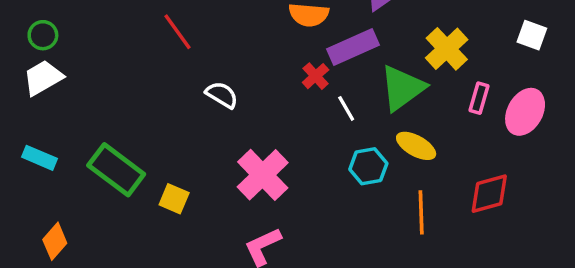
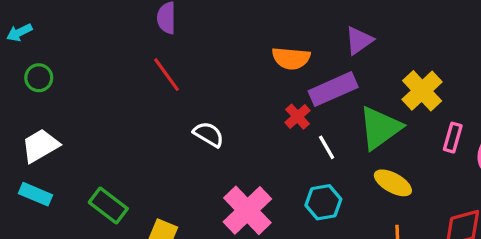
white trapezoid: (43, 78) -> (40, 146), moved
cyan hexagon: (368, 166) -> (323, 202), moved
green rectangle: (116, 170) -> (108, 206), size x0.7

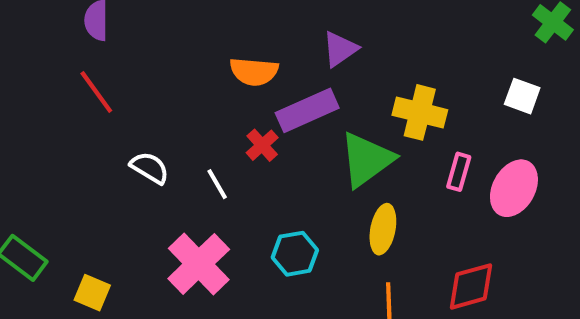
yellow cross: (422, 91) -> (420, 112), turned -33
white line: (327, 147) -> (217, 184), moved
yellow ellipse: (393, 183) -> (383, 229), turned 72

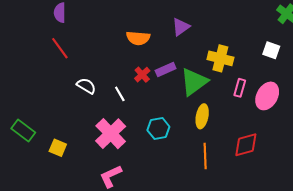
purple rectangle: (307, 110) -> (166, 70), moved, size x0.7

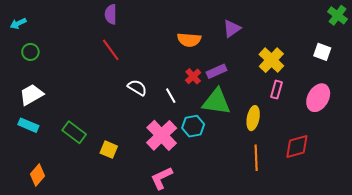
yellow cross: (220, 58) -> (271, 60), turned 30
green triangle: (194, 82) -> (216, 102), moved, turned 44
pink rectangle: (240, 88) -> (276, 90), moved
cyan hexagon: (158, 128) -> (193, 126), moved

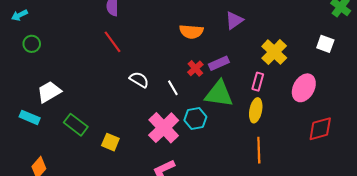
pink rectangle: (276, 90) -> (258, 82), moved
white trapezoid: (31, 95) -> (49, 92), moved
pink ellipse: (318, 98) -> (304, 88), moved
red diamond: (297, 147) -> (320, 129), moved

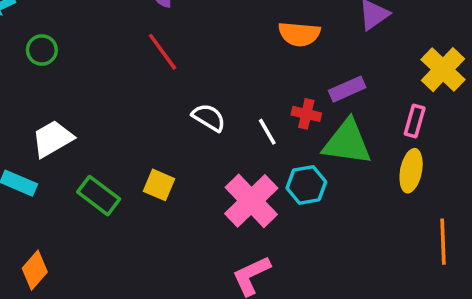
green circle: (32, 44) -> (42, 50), moved
red cross: (195, 68) -> (306, 114), moved, turned -35
yellow square: (110, 142) -> (159, 185), moved
orange line: (259, 150) -> (443, 242), moved

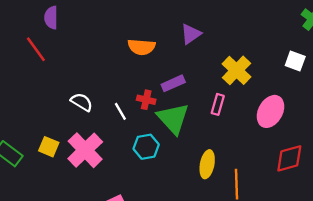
red line: (163, 52) -> (36, 49), moved
green triangle: (347, 142) -> (173, 118), turned 40
yellow ellipse: (411, 171) -> (207, 164), moved
pink cross: (251, 201) -> (85, 150), moved

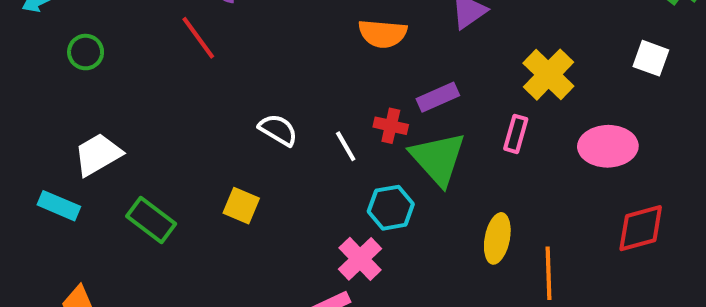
pink ellipse: (271, 111) -> (608, 146), turned 60
yellow square: (49, 147) -> (241, 206), moved
pink cross: (85, 150) -> (360, 259), moved, size x0.7

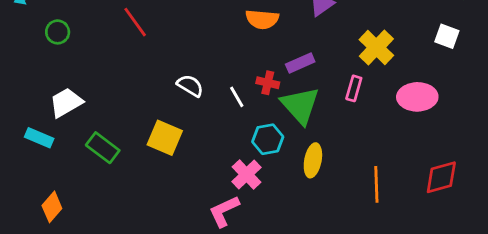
yellow square: (241, 206) -> (165, 138), size x1.4
red diamond: (641, 228) -> (441, 177), moved
yellow ellipse: (497, 238) -> (313, 160), moved

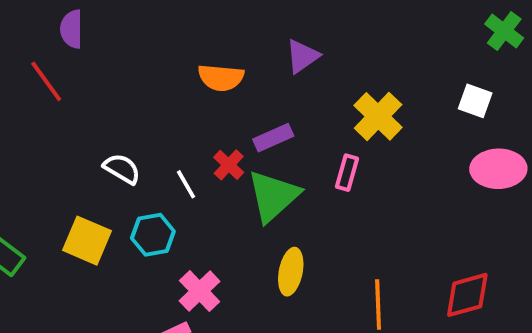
red cross: (268, 83) -> (229, 165), turned 30
pink ellipse: (417, 97) -> (498, 169), moved
green triangle: (300, 105) -> (273, 196), turned 30
cyan hexagon: (268, 139) -> (153, 235), moved

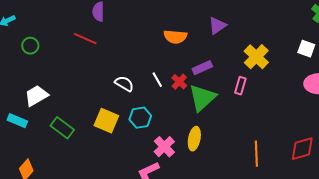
red line: (46, 81) -> (85, 39), turned -30
white line: (186, 184) -> (157, 80), moved
yellow ellipse: (291, 272) -> (194, 139), moved

